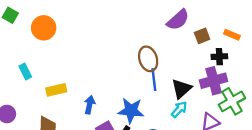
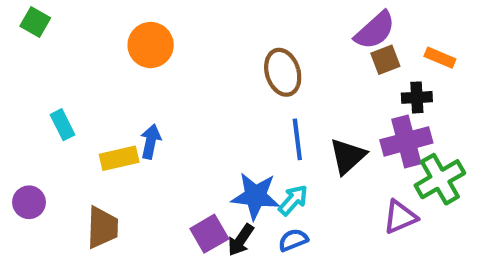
purple semicircle: (178, 20) -> (375, 30), moved
orange circle: (44, 28) -> (151, 45), moved
brown ellipse: (148, 59) -> (283, 72), moved
blue arrow: (90, 105) -> (151, 141), moved
cyan arrow: (179, 109) -> (293, 200), moved

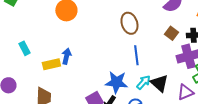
brown square: (385, 60) -> (171, 33), moved, turned -32
black triangle: (348, 156) -> (159, 83), moved, turned -36
cyan arrow: (293, 200) -> (143, 82), moved

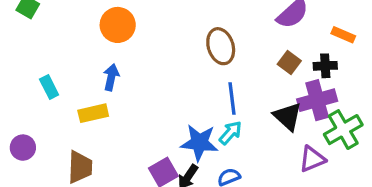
blue arrow: (66, 56) -> (111, 77), moved
cyan arrow: (143, 82) -> (230, 133), moved
black triangle: (159, 83) -> (288, 116), moved

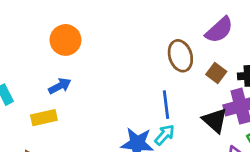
brown ellipse: (221, 46) -> (180, 56), moved
blue arrow: (111, 77) -> (60, 86), turned 50

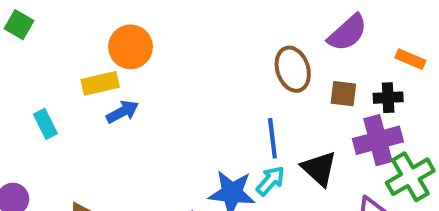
brown square: (216, 73) -> (343, 94), turned -30
yellow rectangle: (44, 118) -> (100, 83), moved
black triangle: (215, 120) -> (319, 169), moved

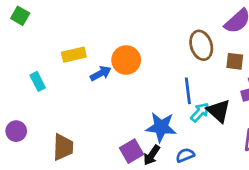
orange circle: (131, 47) -> (126, 60), moved
blue arrow: (122, 112) -> (101, 73), moved
cyan arrow: (270, 181) -> (200, 112), moved

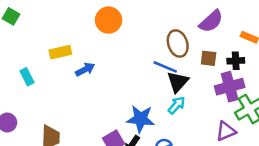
orange circle: (126, 60) -> (109, 20), moved
blue line: (188, 91) -> (165, 67), moved, turned -60
black triangle: (219, 111) -> (178, 82), moved, turned 30

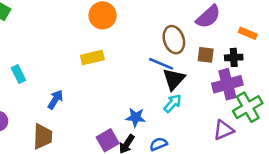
yellow rectangle: (60, 52) -> (92, 57), moved
blue arrow: (85, 69) -> (55, 100), moved, turned -30
blue star: (141, 119) -> (136, 117), size x0.7

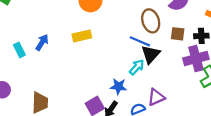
blue arrow: (55, 100) -> (42, 42), moved
cyan arrow: (173, 103) -> (137, 67), moved
purple triangle: (224, 130) -> (156, 97), moved

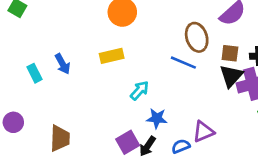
blue arrow: (42, 42) -> (62, 64), turned 119
black triangle: (151, 54) -> (231, 76), moved
cyan arrow: (137, 67) -> (140, 90), moved

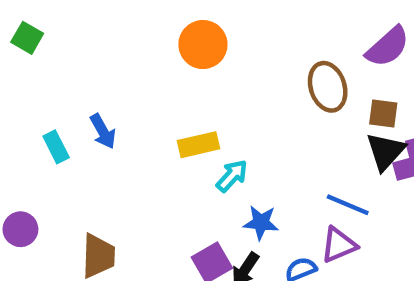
yellow rectangle: (112, 56) -> (199, 145), moved
blue line: (183, 63) -> (348, 205), moved

